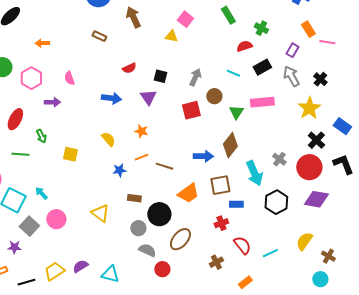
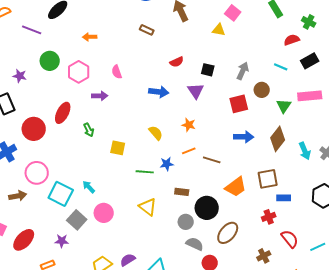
green line: (20, 154) -> (145, 172), moved
blue arrow: (203, 156) -> (244, 137), moved
cyan arrow: (254, 173) -> (305, 151), moved, size x0.7

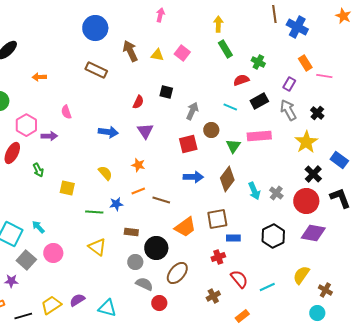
brown rectangle: (147, 30) -> (96, 70), size x1.5
yellow triangle: (219, 30) -> (157, 55), moved
red semicircle: (177, 62) -> (138, 102), moved, turned -40
black square: (208, 70) -> (166, 92), moved
pink hexagon: (79, 72) -> (26, 125), moved

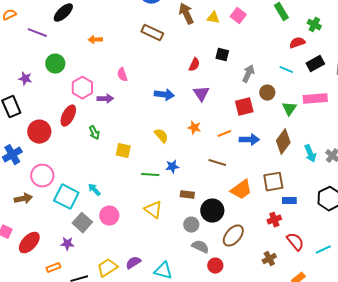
orange line: (138, 191) -> (224, 134), moved

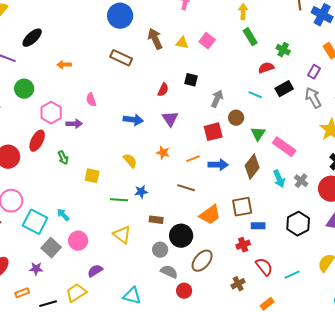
pink rectangle: (315, 99) -> (284, 147), moved, turned 40
purple semicircle: (133, 263) -> (95, 271), moved

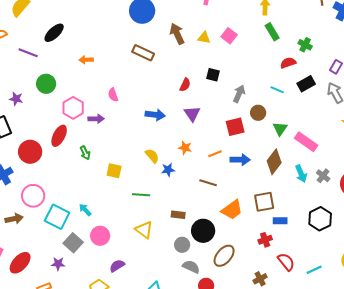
blue star: (141, 192) -> (168, 170), moved

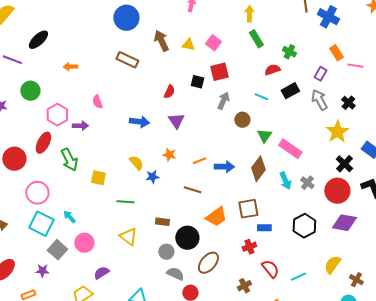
red square: (235, 127) -> (219, 72), moved
green arrow: (85, 153) -> (69, 160), size x1.6
pink circle: (33, 196) -> (37, 193), moved

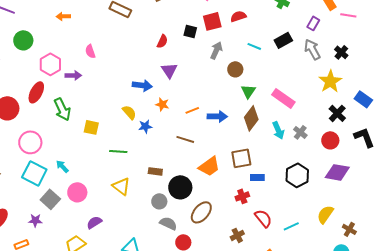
red semicircle: (272, 70) -> (238, 16), moved
blue arrow: (139, 122) -> (142, 85), moved
green triangle: (264, 136) -> (248, 91), moved
red circle: (337, 191) -> (330, 140), size x0.7

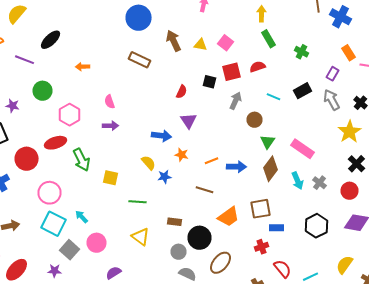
purple arrow: (73, 75) -> (110, 126), moved
red ellipse: (36, 92) -> (56, 143), turned 45

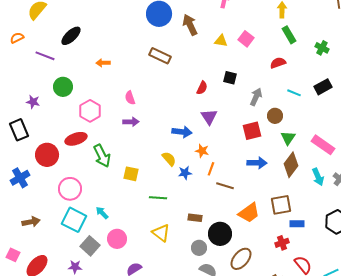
brown arrow: (174, 41) -> (190, 25), moved
red square: (232, 72) -> (252, 131), moved
orange line: (212, 161) -> (211, 169), moved, turned -48

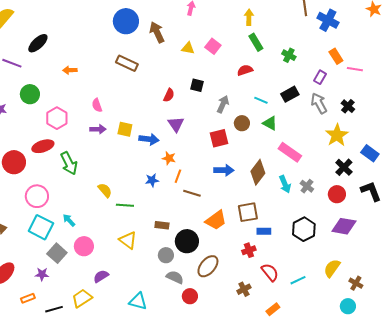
green triangle: (288, 138) -> (270, 123), moved, turned -35
yellow semicircle: (169, 159) -> (105, 190), moved
yellow square: (131, 174) -> (125, 129), moved

